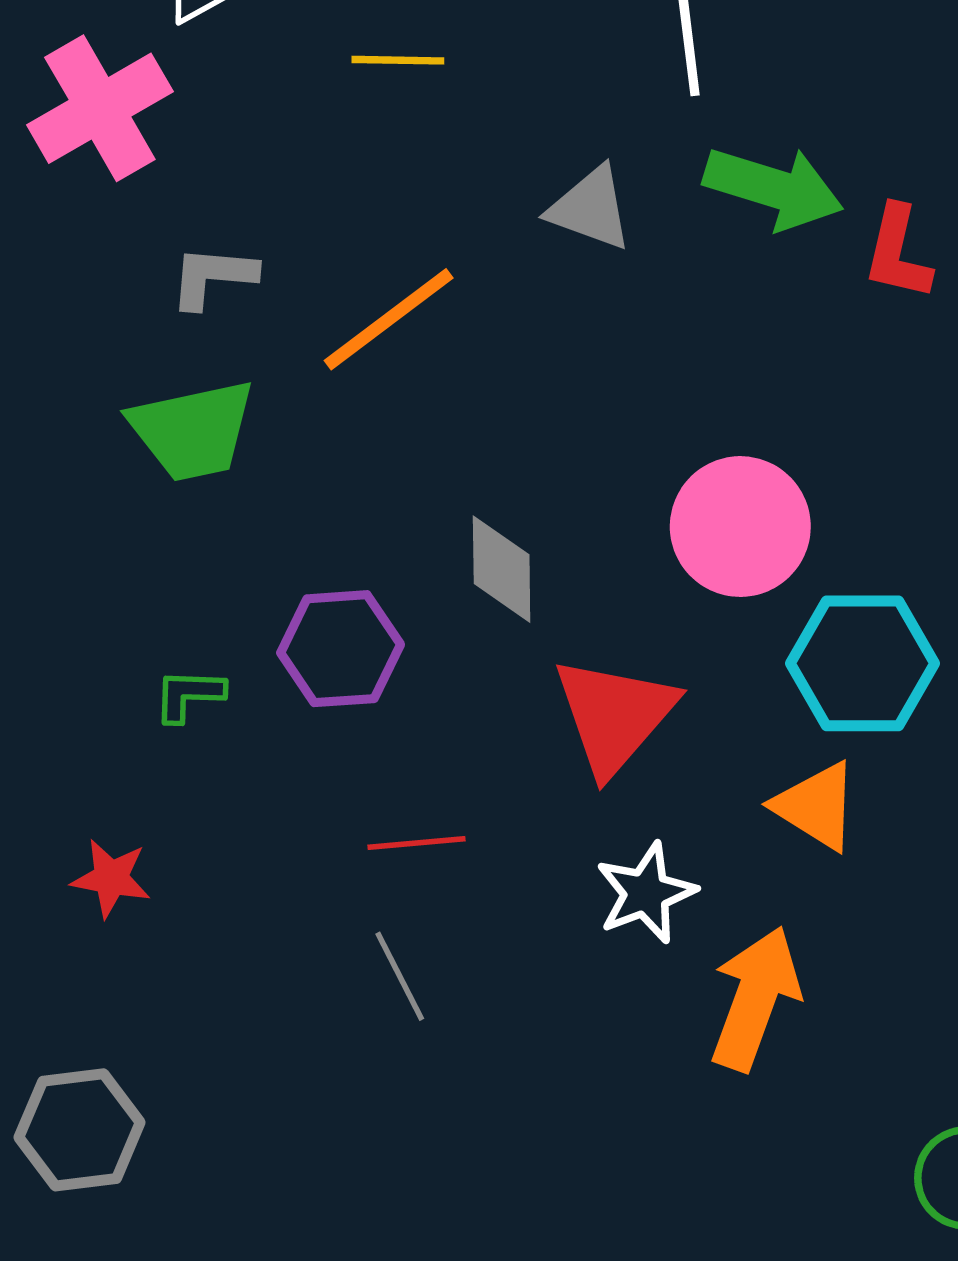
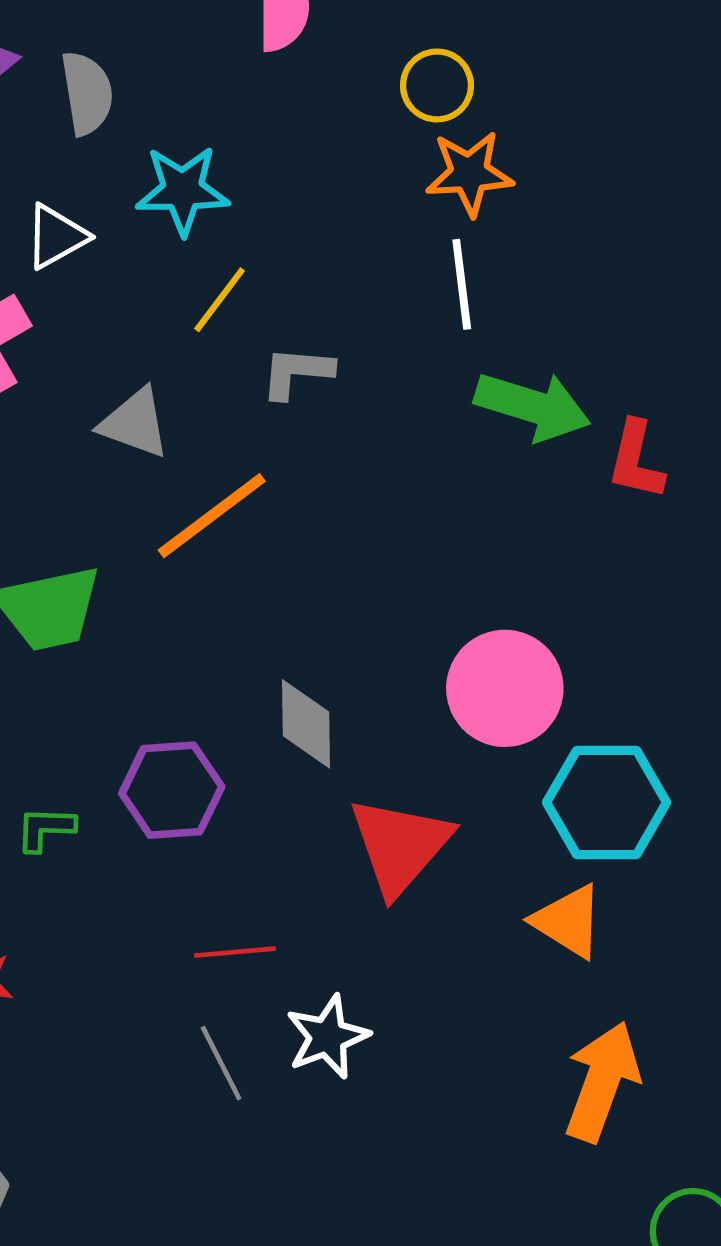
yellow line: (398, 60) -> (220, 300), turned -54
gray triangle: (590, 208) -> (135, 423), moved
gray L-shape: (213, 277) -> (297, 372), moved
white star: (646, 893) -> (328, 1037), moved
orange arrow: (755, 998) -> (602, 1082), moved

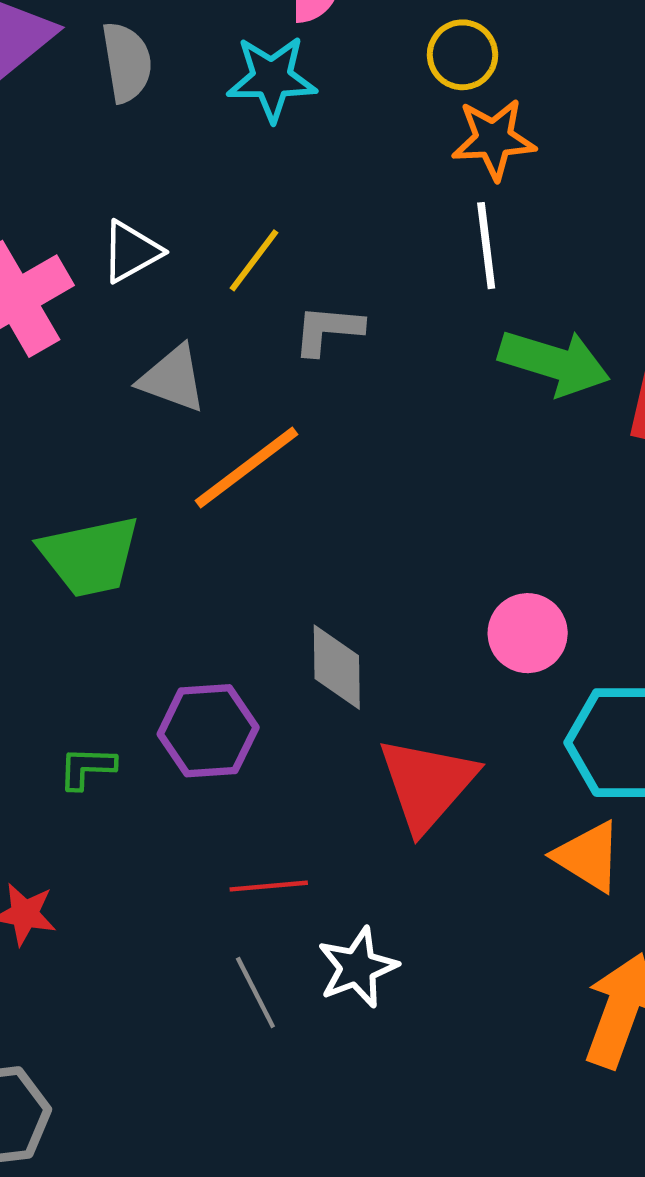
cyan star: (183, 190) -> (272, 78), moved
white triangle: (56, 237) -> (131, 252), moved
pink circle: (505, 688) -> (528, 633), size x0.7

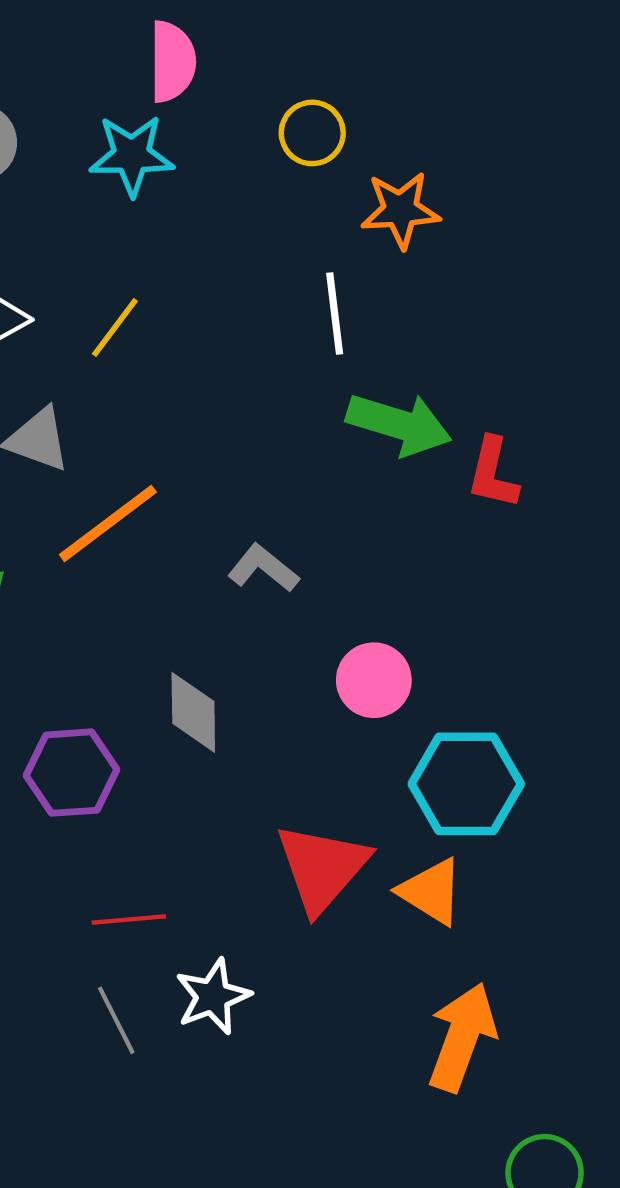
orange star: (494, 139) -> (400, 210), moved
gray L-shape: (328, 330) -> (263, 568), moved, turned 34
red triangle: (427, 784) -> (322, 868), moved

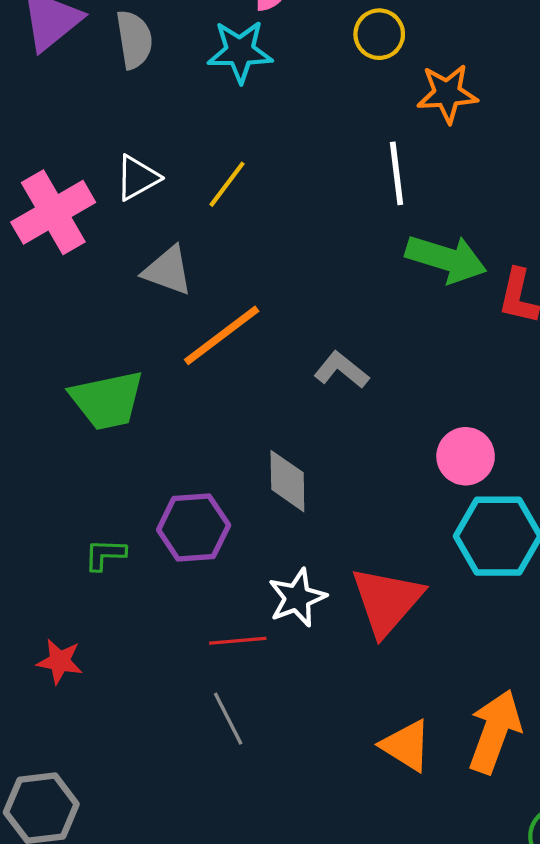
pink circle: (374, 680) -> (466, 456), moved
orange triangle: (431, 892) -> (406, 746), moved
white star: (213, 997) -> (297, 598), moved

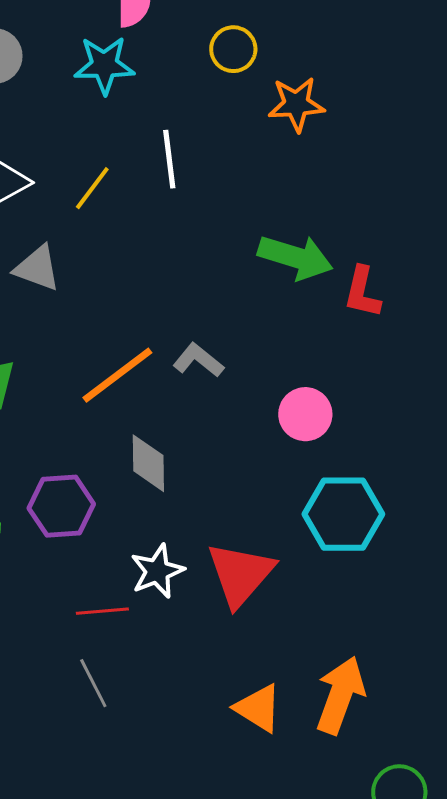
white line: (396, 173) -> (169, 159), moved
orange line: (222, 335) -> (117, 375), moved
pink circle: (466, 456) -> (305, 414), moved

